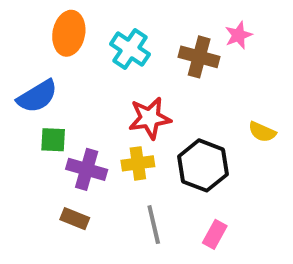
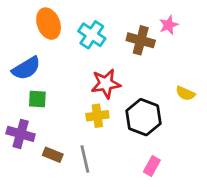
orange ellipse: (69, 33) -> (49, 24), turned -32
purple cross: (87, 169) -> (21, 134), moved
gray line: (154, 225) -> (85, 159), moved

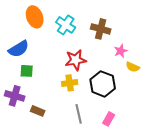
pink star: (169, 25) -> (121, 51), moved
gray line: (85, 159) -> (79, 114), moved

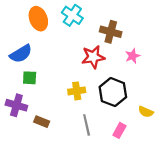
cyan cross: (66, 25) -> (72, 15), moved
red star: (76, 60) -> (93, 57), moved
yellow semicircle: (133, 67) -> (146, 112), moved

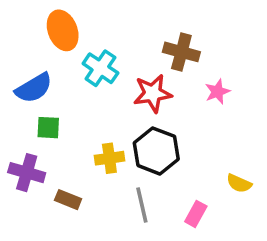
cyan cross: (72, 15) -> (100, 68), moved
yellow cross: (77, 91) -> (109, 158), moved
black hexagon: (113, 92) -> (156, 151), moved

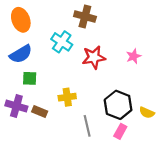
orange ellipse: (63, 30) -> (21, 20), moved
brown cross: (181, 52) -> (85, 16), moved
black hexagon: (156, 151) -> (118, 105), moved
brown rectangle: (68, 200) -> (40, 111), moved

